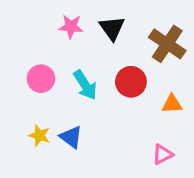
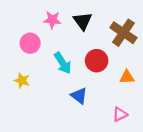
pink circle: (41, 79) -> (30, 43), moved
yellow star: (39, 135) -> (22, 81), moved
blue triangle: (71, 137) -> (79, 96), moved

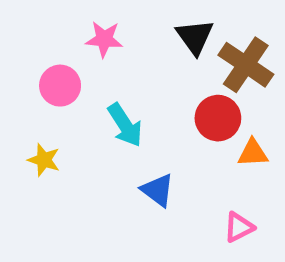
black triangle: (83, 21) -> (195, 37), moved
red circle: (97, 61) -> (218, 118), moved

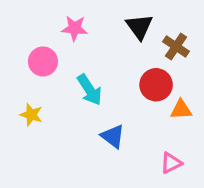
brown cross: (246, 65) -> (176, 47), size x0.7

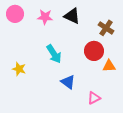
black triangle: (139, 27) -> (72, 16), moved, turned -30
pink circle: (43, 61) -> (15, 14), moved
pink triangle: (171, 163) -> (94, 98), moved

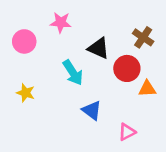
pink circle: (15, 14) -> (24, 41), moved
black triangle: (72, 16) -> (99, 48), moved

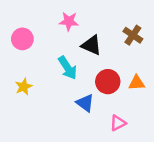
pink star: (61, 23) -> (69, 21), moved
red circle: (127, 68) -> (108, 82), moved
yellow star: (26, 93) -> (24, 87), turned 30

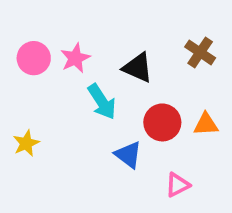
pink star: (69, 21) -> (75, 58), moved, turned -30
yellow star: (24, 87) -> (26, 143), moved

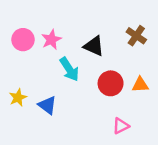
blue triangle: (128, 155) -> (47, 105), moved

